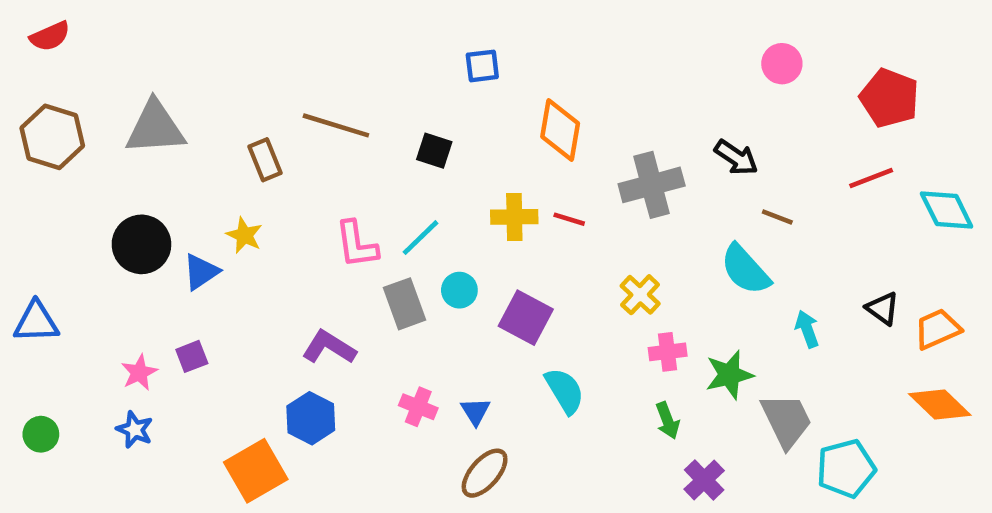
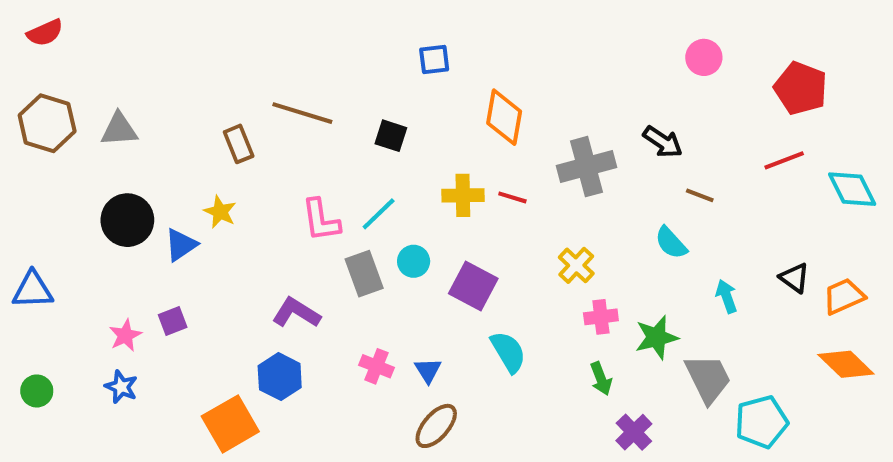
gray triangle: (155, 128) -> (119, 129), moved, size x0.7
cyan semicircle: (745, 270) -> (671, 243), size x0.7

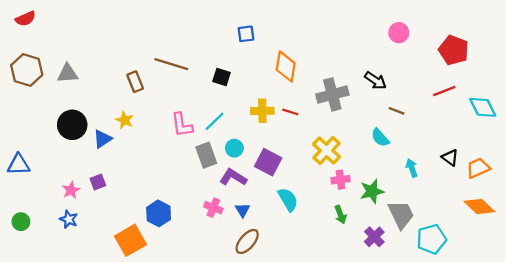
yellow cross: (576, 265) -> (326, 150), size x1.4
purple L-shape: (296, 313) -> (233, 177), moved
purple cross: (634, 432) -> (374, 237), moved

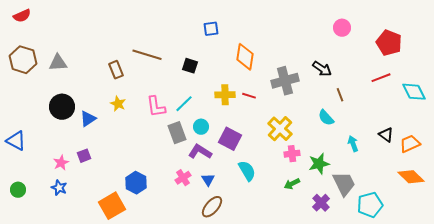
brown line: (396, 111) -> (340, 95), turned 48
yellow star: (125, 120) -> (118, 104), moved
blue triangle: (19, 164) -> (16, 141), turned 30
pink cross: (213, 208) -> (183, 178), turned 35
green arrow: (340, 215) -> (292, 184), turned 84

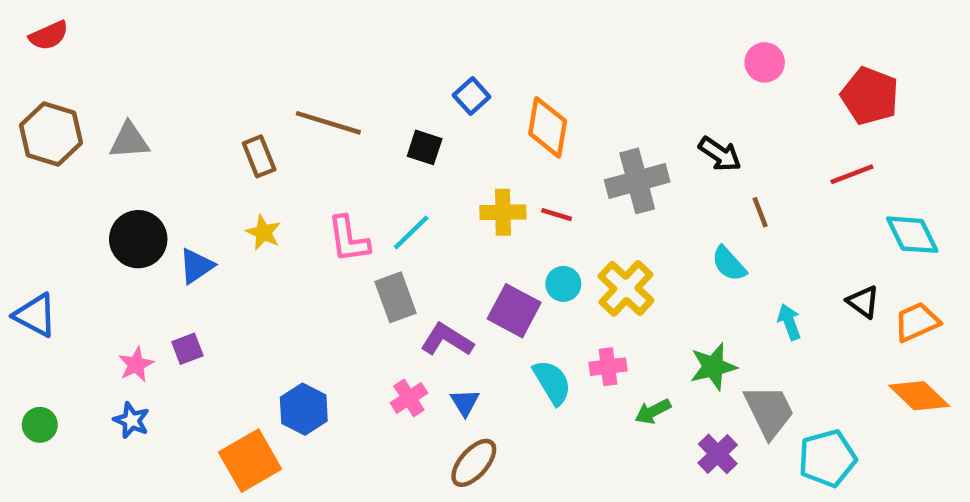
blue square: (211, 29) -> (472, 96), moved, turned -35
cyan diamond: (414, 92) -> (912, 235), moved
cyan circle: (201, 127) -> (563, 284), moved
pink cross: (292, 154) -> (608, 367), moved

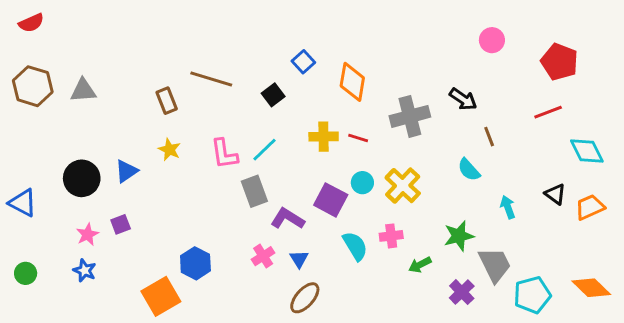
black square: (425, 147) -> (273, 95), turned 35
black circle: (138, 239) -> (82, 178), moved
orange diamond: (919, 396) -> (591, 288), moved

